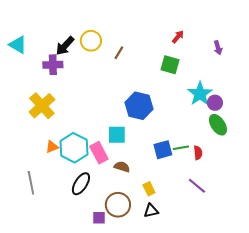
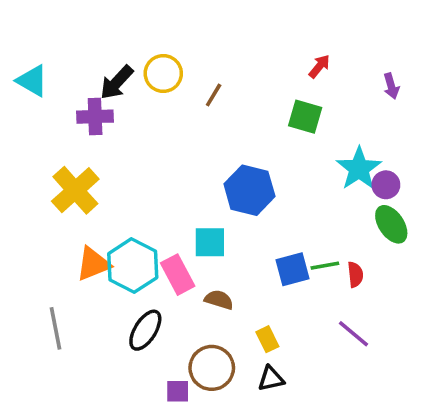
orange triangle: (52, 147) -> (93, 264), size x1.5

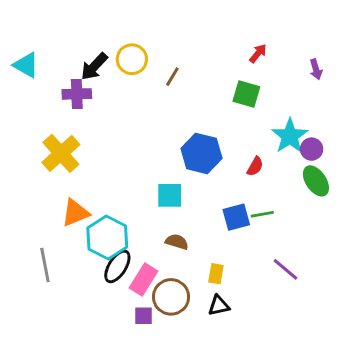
cyan hexagon: (133, 266) -> (107, 237), moved
pink rectangle: (178, 275) -> (143, 279), moved, turned 60
red semicircle: (355, 275) -> (255, 166), moved, turned 36
yellow rectangle: (267, 339) -> (216, 274), turned 36

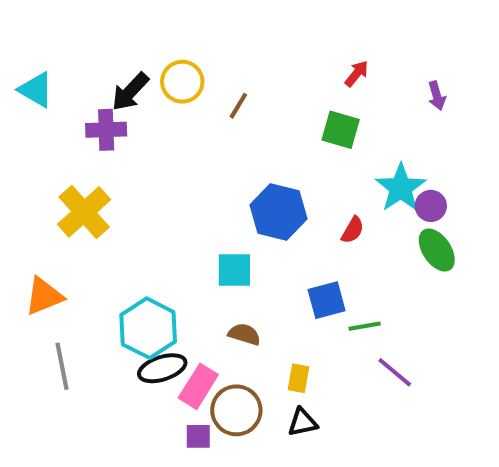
orange triangle: (75, 213) -> (44, 296), moved
green line: (262, 214) -> (365, 326), moved
black ellipse: (117, 266) -> (162, 368), turned 40

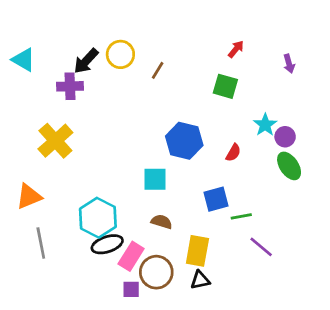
cyan star: (401, 188) -> (265, 125), size x0.7
yellow rectangle: (299, 378) -> (197, 251), size x1.6

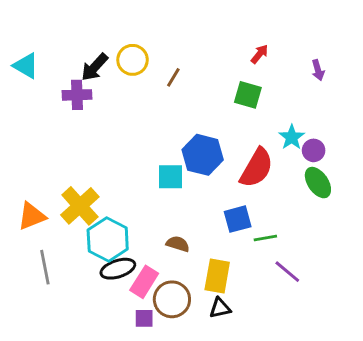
yellow cross: (55, 141) -> (80, 206), moved
red semicircle: (233, 153) -> (257, 168), size x2.0
cyan square: (155, 179) -> (170, 177), moved

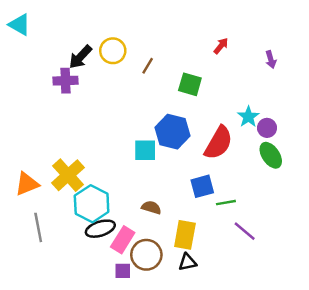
cyan triangle: (26, 66) -> (19, 25), moved
green square: (248, 95) -> (190, 84), moved

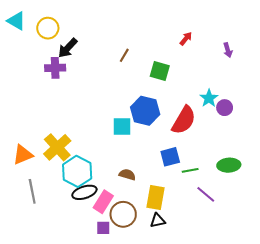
yellow circle: (113, 51) -> (48, 28), moved
green ellipse: (271, 155) -> (229, 165), moved, turned -60

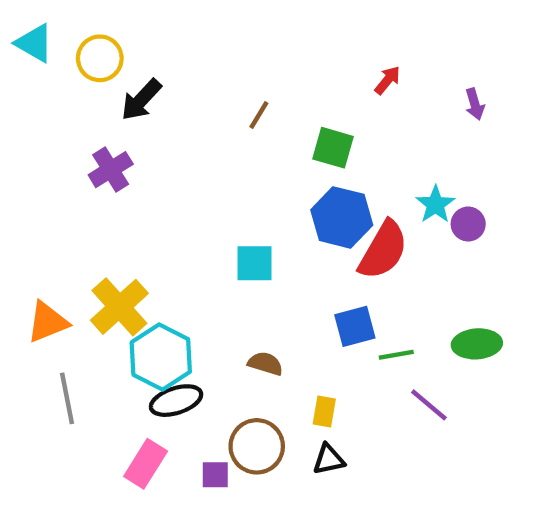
purple cross: (55, 68) -> (111, 170), moved, turned -30
blue hexagon: (145, 111) -> (342, 217), moved
yellow rectangle: (156, 198) -> (324, 411), size x0.6
pink rectangle: (103, 202) -> (146, 464), moved

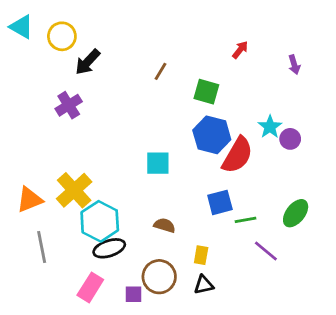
green ellipse: (477, 344) -> (296, 213), turned -48

